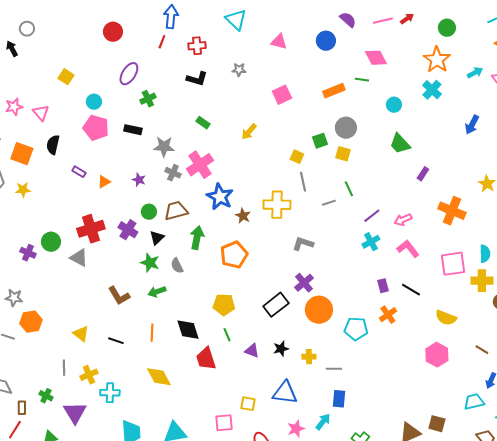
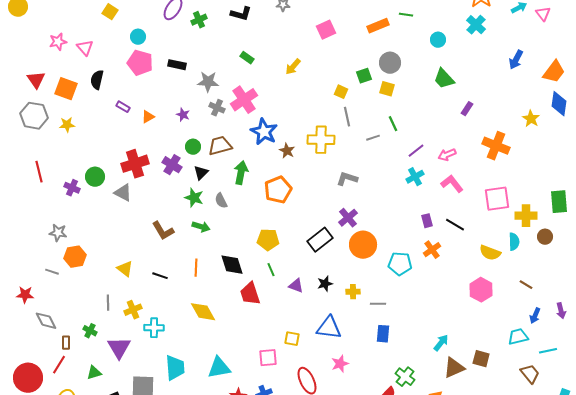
green cross: (148, 99) -> (199, 20), moved
cyan semicircle: (485, 254) -> (514, 242), moved
green arrow: (157, 292) -> (201, 227), turned -144
cyan arrow: (323, 422) -> (441, 343), moved

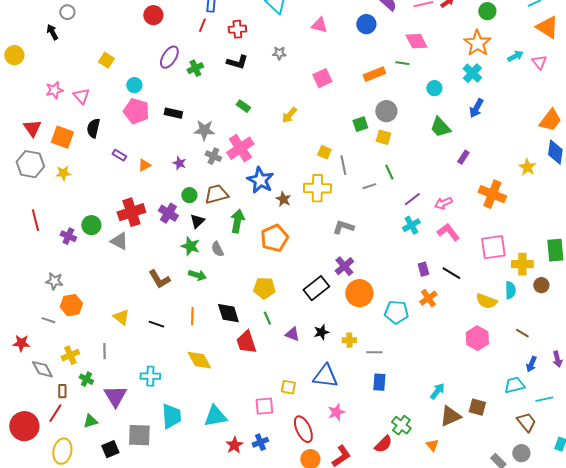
blue arrow: (516, 60) -> (476, 108), moved
yellow square: (341, 92) -> (324, 152), moved
yellow cross: (133, 310) -> (70, 355), moved

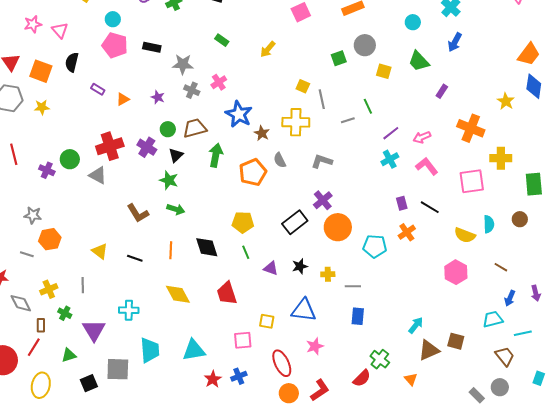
yellow square: (383, 137) -> (384, 71), moved
pink cross: (240, 148) -> (219, 82), size x0.6
gray semicircle: (217, 249) -> (280, 160), moved
yellow cross: (522, 264) -> (501, 158), moved
red trapezoid: (246, 342) -> (227, 293), moved

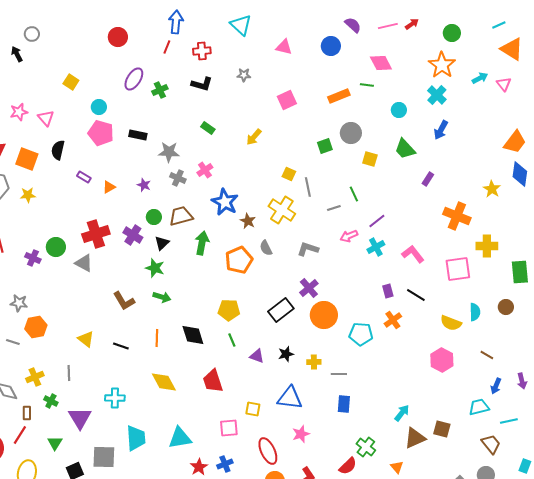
yellow cross: (296, 122) -> (282, 210), turned 32
pink arrow: (422, 137) -> (349, 236), moved
green triangle: (69, 355) -> (55, 443), turned -42

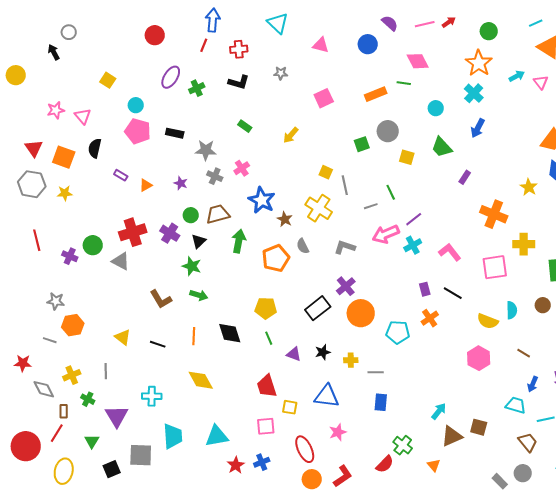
pink arrow: (349, 236) -> (386, 234), size x1.5
red trapezoid: (213, 381) -> (267, 386), moved
cyan trapezoid: (479, 407) -> (516, 405), turned 30

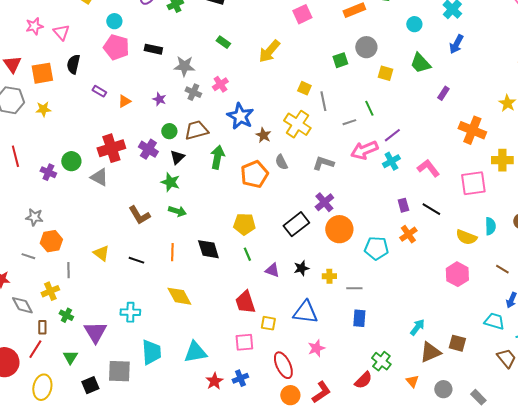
yellow arrow: (291, 135) -> (269, 51), size x1.4
orange square: (64, 157) -> (42, 73), turned -30
gray line: (106, 371) -> (68, 270), moved
gray circle: (523, 473) -> (443, 389), moved

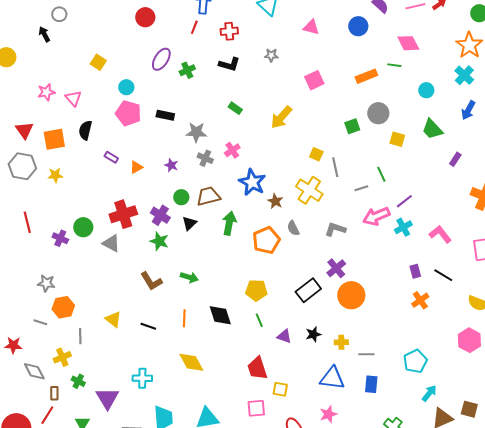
green star: (170, 182) -> (159, 241), moved
cyan pentagon: (376, 248) -> (415, 361), moved, turned -30
blue triangle: (305, 312) -> (332, 378), moved

